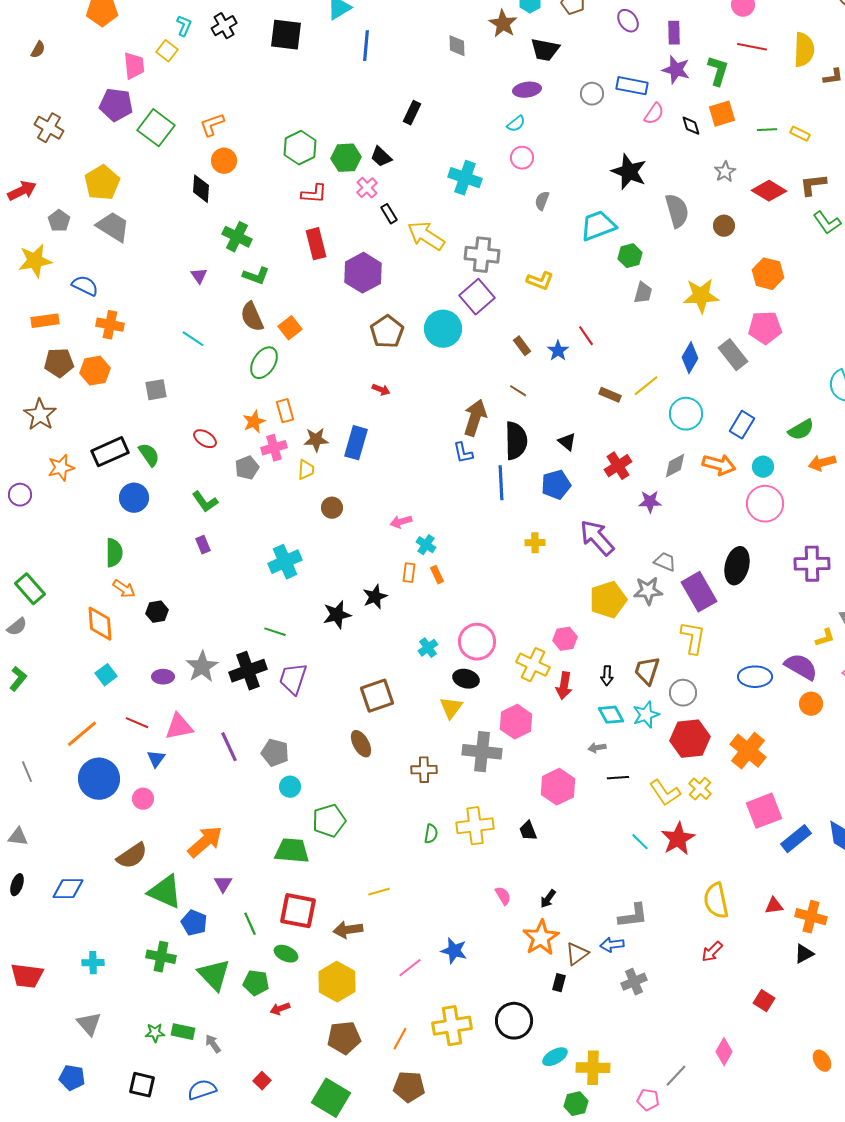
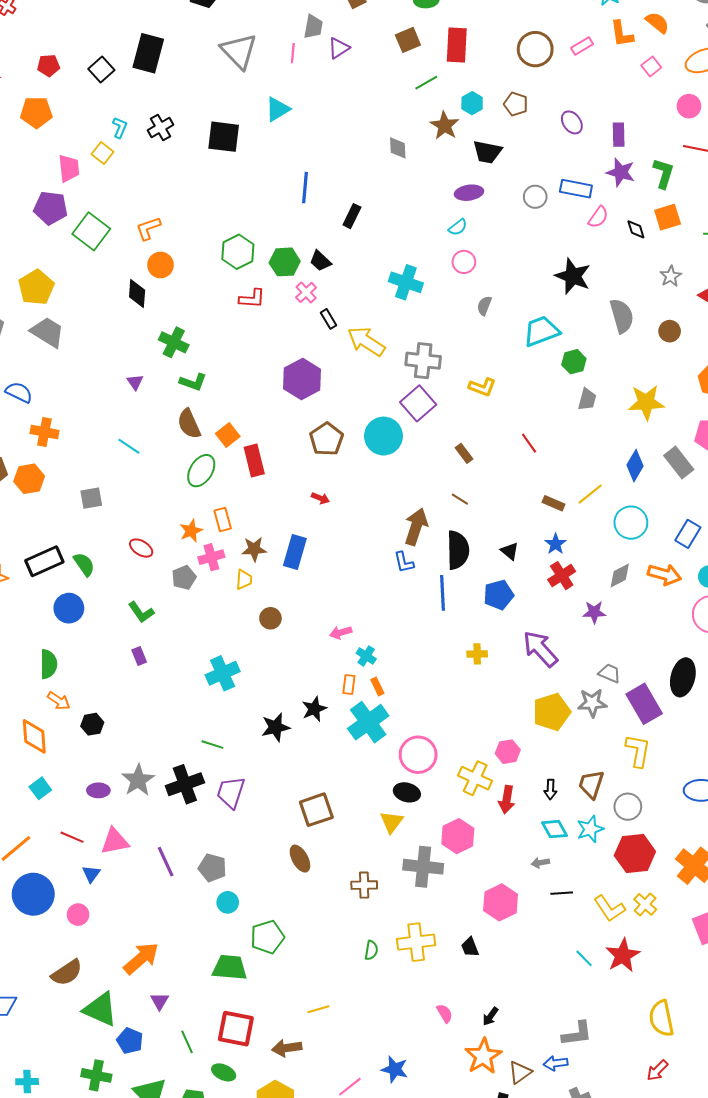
blue line: (366, 46) -> (305, 188), moved
red rectangle: (316, 244) -> (254, 460), moved
blue star: (558, 351) -> (556, 544), moved
cyan cross: (428, 648) -> (368, 722), moved, size x2.0

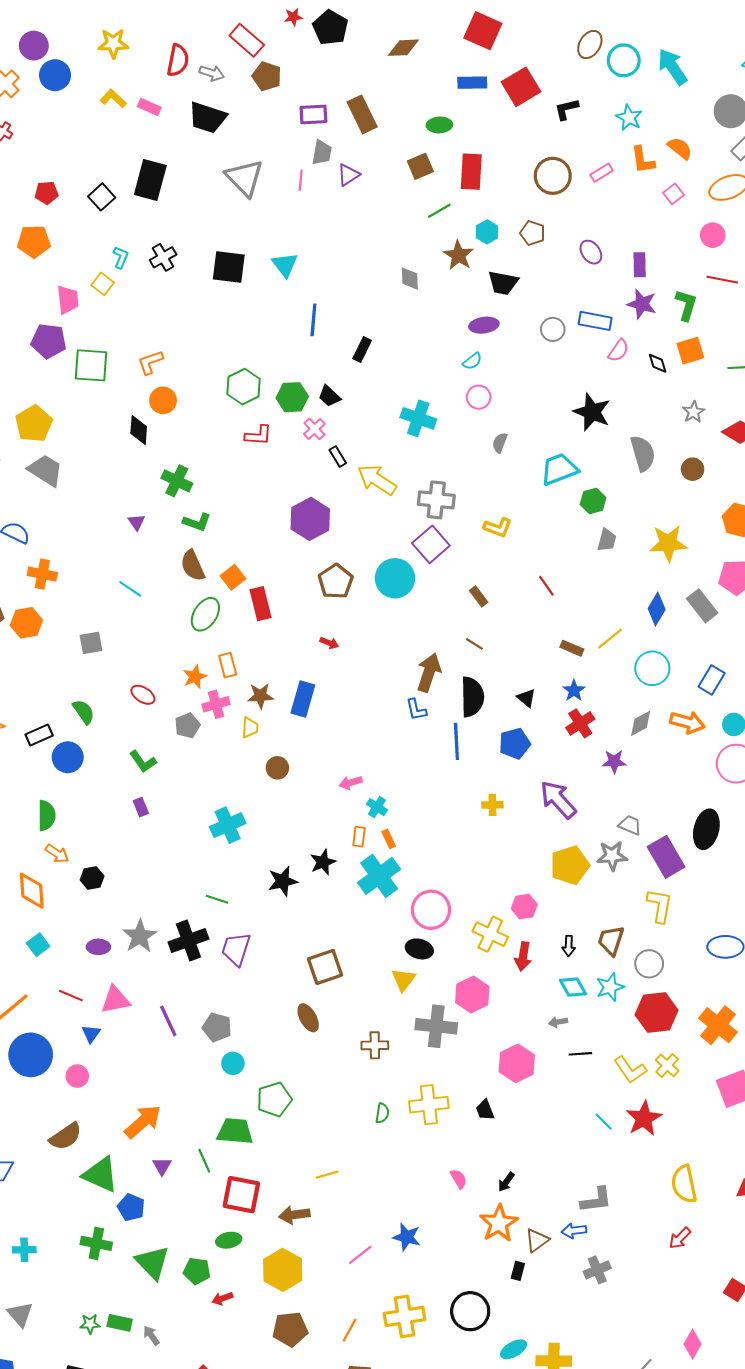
cyan triangle: (278, 109) -> (285, 265), moved, turned -36
green square: (91, 231) -> (91, 365), turned -33
black rectangle: (44, 561) -> (39, 735), moved, size x0.7
green line: (187, 1042) -> (204, 1161), moved
green ellipse: (224, 1072) -> (229, 1240), turned -35

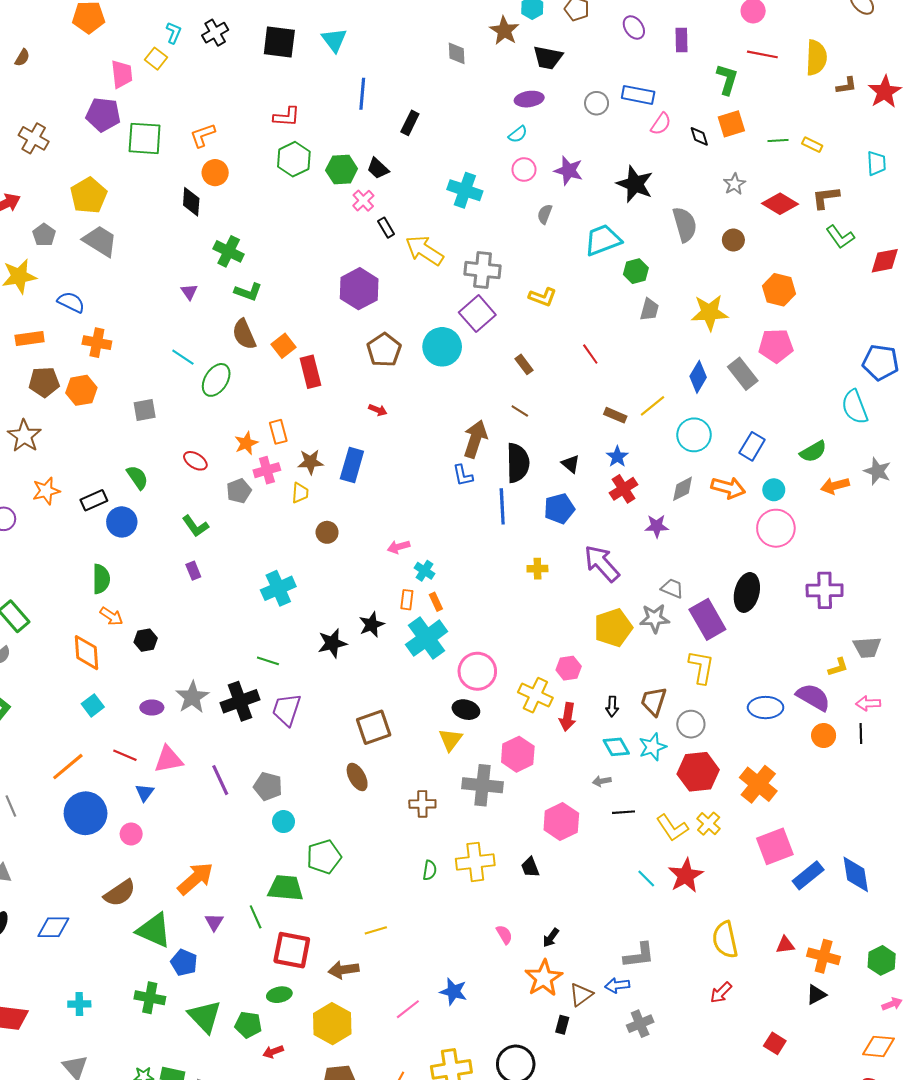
purple star: (642, 304) -> (569, 171), moved
red L-shape: (258, 435) -> (287, 117), moved
green ellipse: (205, 614) -> (216, 380), moved

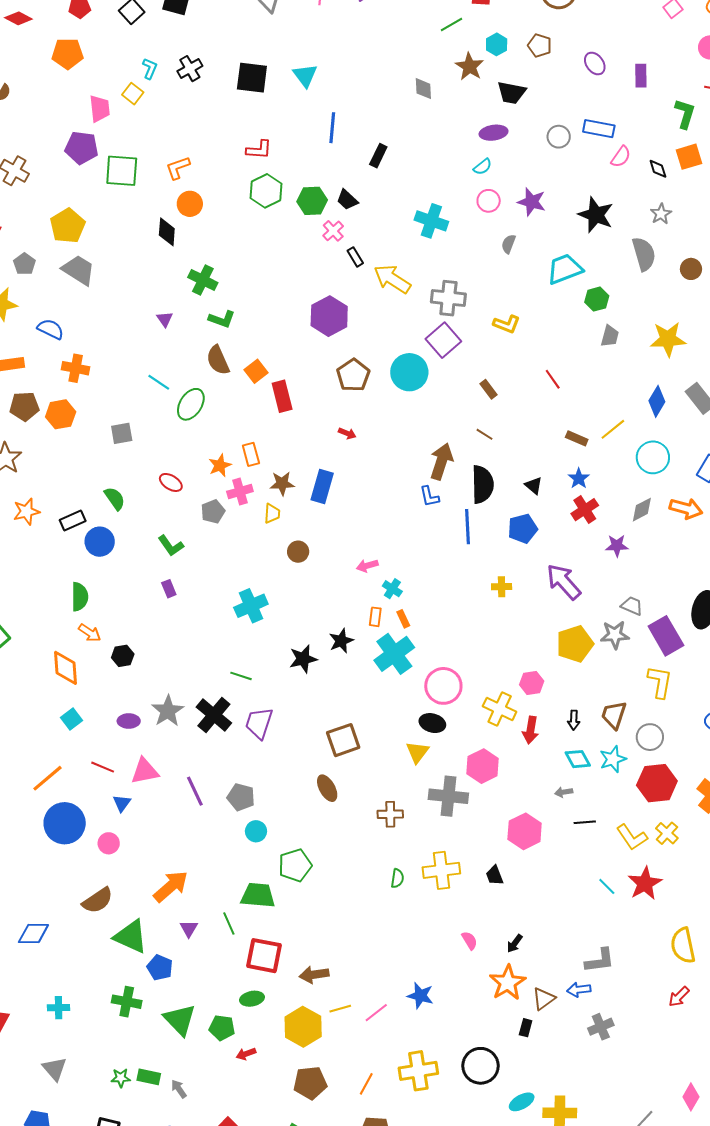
gray star: (734, 184) -> (661, 214), moved
black cross: (240, 701) -> (214, 715), turned -30
yellow line: (376, 930) -> (340, 1009), moved

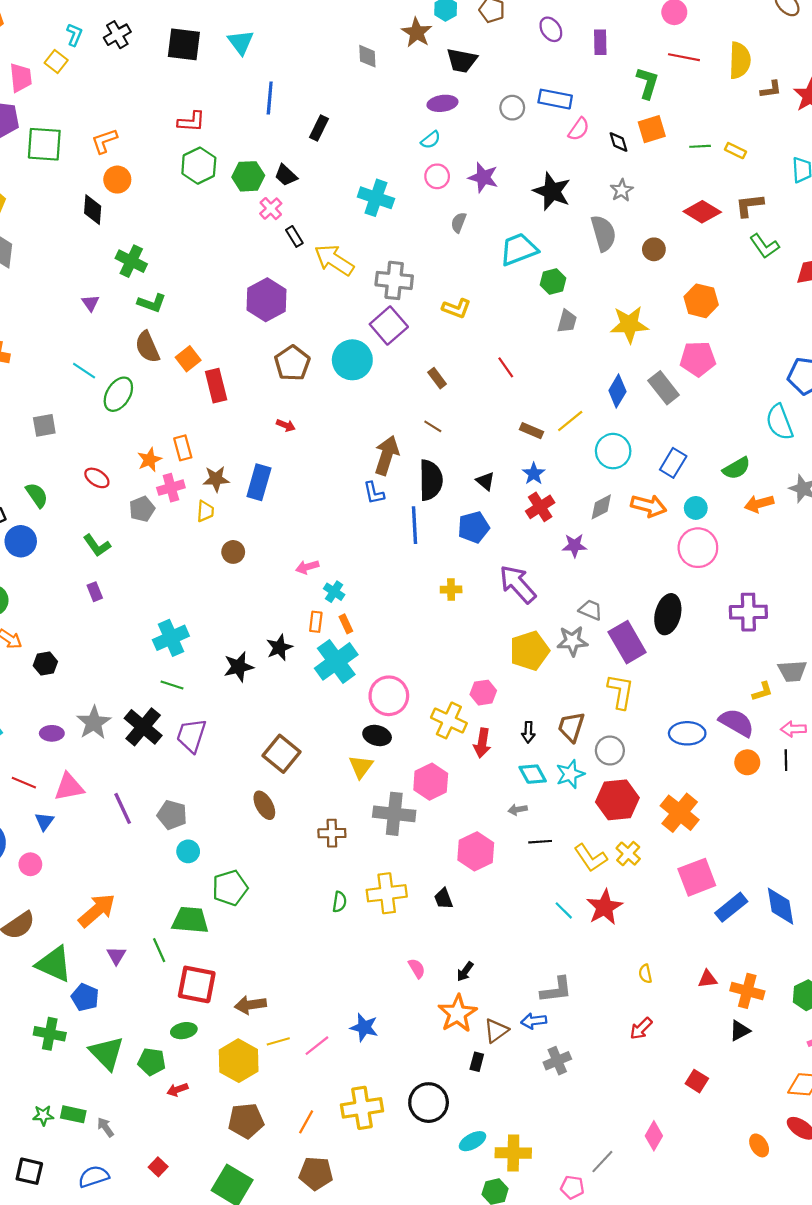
cyan cross: (251, 606) -> (171, 638), moved
brown square: (343, 740) -> (281, 754), turned -32
yellow semicircle: (683, 946) -> (645, 974), size x0.5

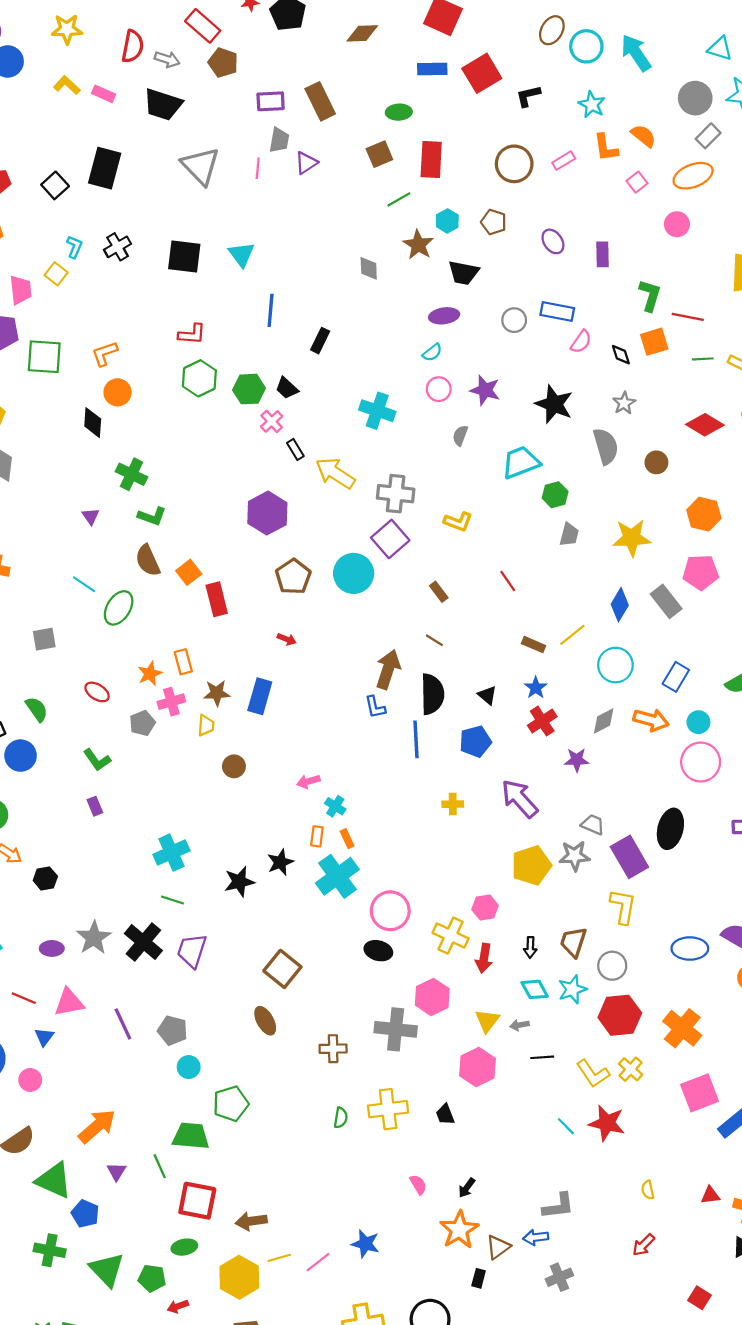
red line: (684, 57) -> (688, 317), moved
yellow triangle: (361, 767) -> (487, 1021), moved
red star: (605, 907) -> (607, 1123), turned -30

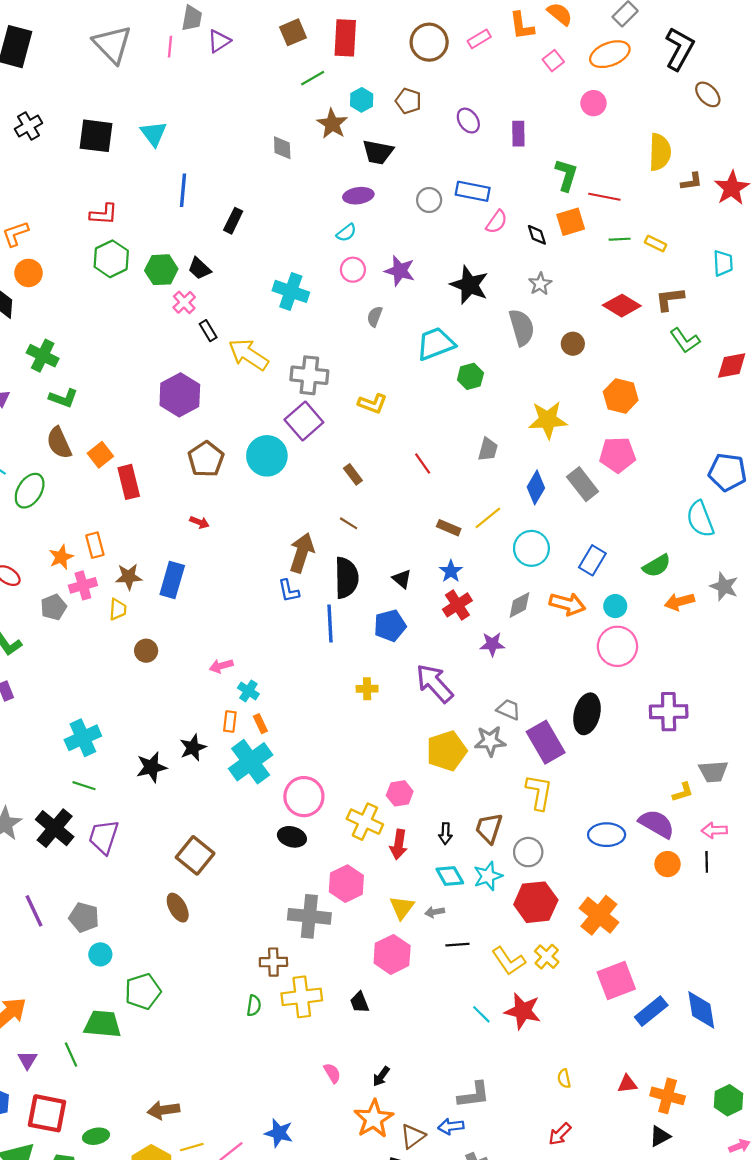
gray trapezoid: (569, 535) -> (488, 449), moved
brown cross: (333, 1049) -> (273, 962), moved
red square: (197, 1201) -> (47, 1113), moved

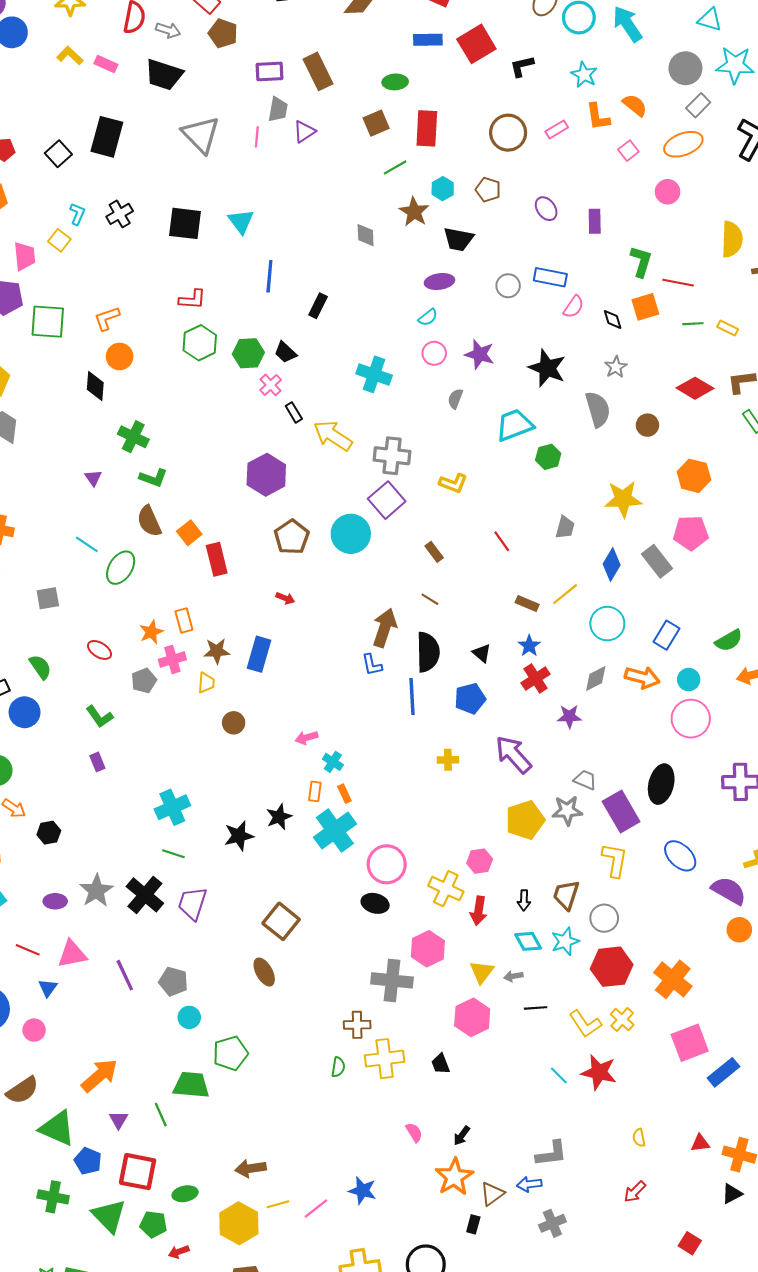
blue ellipse: (607, 835) -> (680, 856), moved, turned 44

